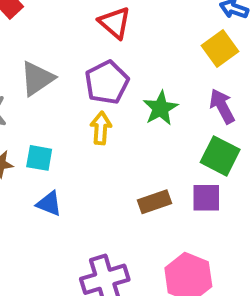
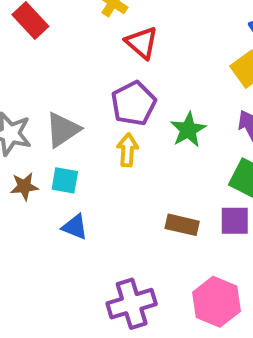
gray triangle: (37, 78) -> (63, 130), moved
brown rectangle: (154, 202) -> (182, 225), turned 32

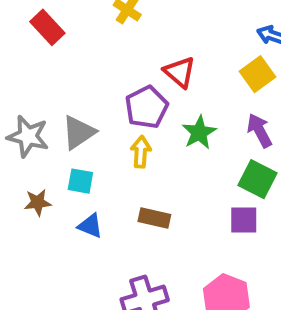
red triangle: (142, 43) -> (180, 72), moved
brown star: (24, 186) -> (38, 202), moved
brown rectangle: (182, 225) -> (154, 218), moved

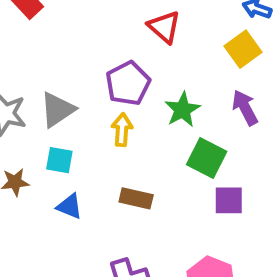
red triangle: (180, 72) -> (164, 27), moved
green square: (257, 179) -> (207, 158), moved

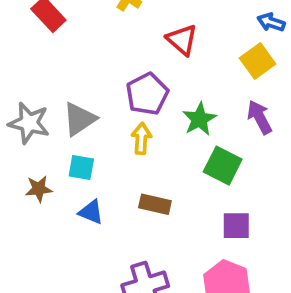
purple square: (229, 200) -> (236, 226), moved

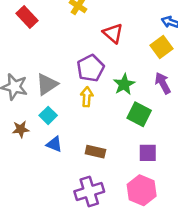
cyan square: (81, 168) -> (48, 115), turned 35
brown rectangle: (155, 204) -> (95, 152), moved

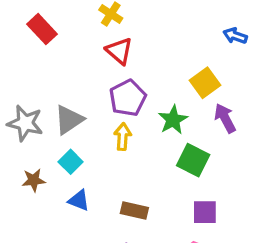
red triangle: (113, 33) -> (119, 51), moved
yellow square: (161, 47) -> (205, 83), moved

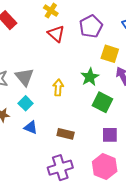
yellow square: (205, 83) -> (110, 54), turned -36
purple pentagon: (128, 98) -> (91, 26), moved
gray triangle: (69, 120) -> (24, 77), turned -36

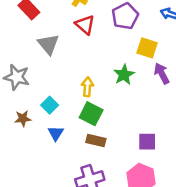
gray triangle: (24, 77) -> (48, 44), moved
green square: (102, 102) -> (91, 114), moved
blue triangle: (31, 128) -> (56, 133), turned 40

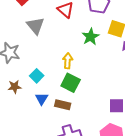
green star: (124, 75) -> (91, 37), moved
brown rectangle: (96, 140) -> (63, 105), moved

